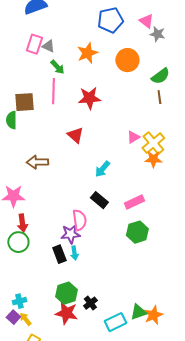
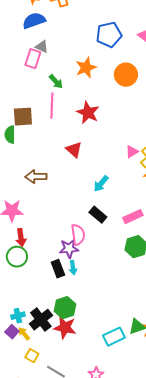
gray triangle: (48, 46) -> (42, 47), moved
red star: (89, 98) -> (88, 113), turned 30
black cross: (90, 303) -> (41, 320), moved, size x1.6

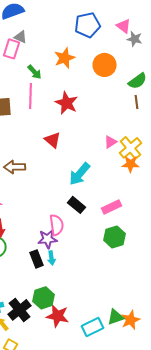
cyan arrow: (101, 184) -> (80, 174), size x1.4
red star: (65, 328) -> (58, 316), moved

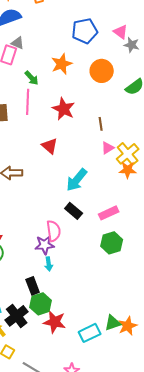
brown line: (136, 102) -> (101, 124), moved
black rectangle: (36, 259) -> (33, 286), moved

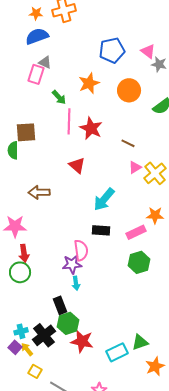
pink line: (28, 102) -> (69, 121), moved
brown line: (101, 124) -> (128, 143), turned -56
orange star: (128, 170) -> (155, 215), moved
black rectangle: (74, 211) -> (101, 230), turned -36
orange star: (128, 326) -> (155, 366), moved

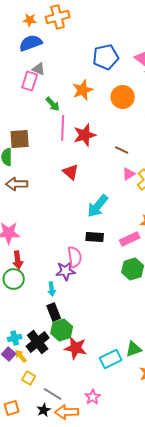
red star: (91, 128) -> (85, 135), turned 30
brown arrow: (39, 192) -> (17, 184), moved
cyan arrow: (76, 283) -> (52, 289), moved

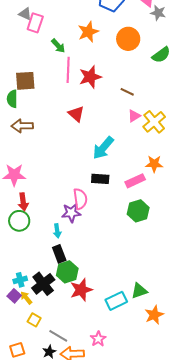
gray triangle: (39, 69) -> (25, 14), moved
red star: (76, 348) -> (81, 290), turned -30

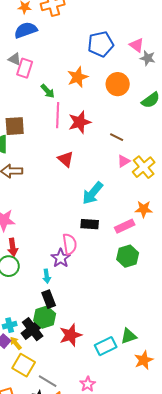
purple star: (71, 213) -> (61, 258), turned -30
green hexagon: (67, 272) -> (45, 317), moved
yellow square: (34, 320) -> (24, 365), size x1.6

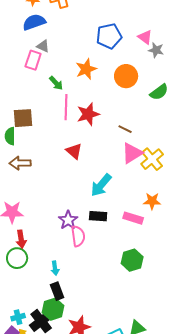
gray triangle: (15, 59) -> (43, 46), moved
pink triangle: (124, 161) -> (132, 153), size x1.6
pink rectangle: (125, 226) -> (133, 218), turned 42
green hexagon: (128, 256) -> (132, 260), moved
purple star: (61, 258) -> (68, 220), moved

